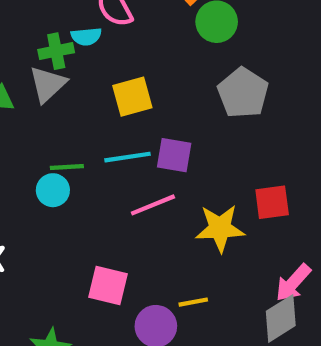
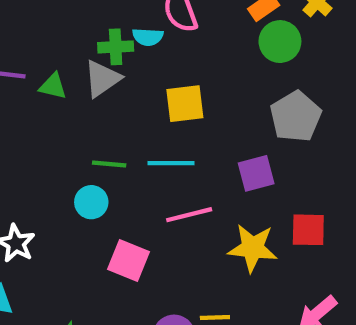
purple square: (174, 155) -> (256, 173), moved, turned -33
cyan circle: (53, 190) -> (91, 202), moved
pink square: (108, 285) -> (129, 260), moved

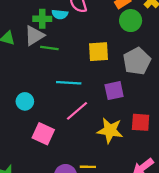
yellow square: (185, 104) -> (98, 52), moved
green line: (109, 164) -> (49, 48), moved
pink line: (189, 215) -> (77, 111), turned -30

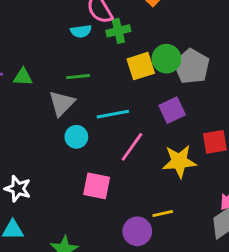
green cross: (42, 19) -> (118, 31), moved
green circle: (131, 21) -> (166, 59), moved
gray triangle: (34, 35) -> (62, 103), moved
cyan circle: (25, 101) -> (76, 137), moved

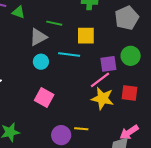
green circle: (166, 59) -> (131, 56), moved
yellow square: (141, 66) -> (86, 36), moved
gray pentagon: (192, 66) -> (127, 18), moved
pink line: (132, 147) -> (100, 80), moved

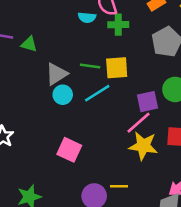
green line: (54, 23) -> (90, 66), moved
cyan line: (69, 54) -> (97, 93), turned -35
cyan circle: (41, 62) -> (63, 95), moved

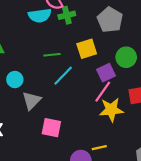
cyan semicircle: (87, 17) -> (40, 16), size x1.5
yellow square: (117, 68) -> (87, 49), moved
gray triangle: (56, 74) -> (31, 101), moved
cyan circle: (63, 95) -> (15, 80), moved

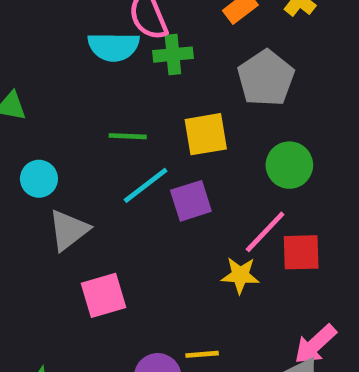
purple square: (106, 73) -> (191, 201), moved
pink line: (103, 92) -> (265, 232), moved
yellow star: (111, 110) -> (240, 275), size x0.7
pink square: (51, 128) -> (103, 295), turned -36

